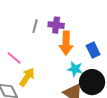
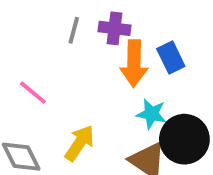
blue rectangle: (93, 50) -> (171, 58), moved
yellow arrow: (27, 77) -> (80, 143), moved

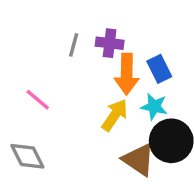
cyan star: (151, 114) -> (154, 107), moved
yellow arrow: (80, 143) -> (115, 115), moved

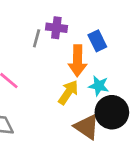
purple cross: (110, 43) -> (56, 28), moved
blue rectangle: (159, 69) -> (97, 41), moved

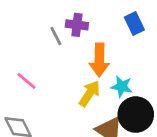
gray line: (37, 38) -> (56, 36), turned -42
blue rectangle: (97, 41) -> (134, 23), moved

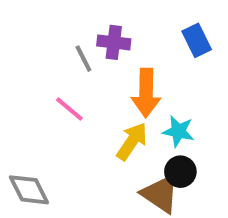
pink line: (26, 81) -> (69, 109), moved
black circle: (136, 115) -> (180, 172), moved, size x0.6

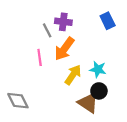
orange arrow: (146, 93) -> (64, 49), moved, turned 35
pink line: (69, 109) -> (40, 57), turned 42

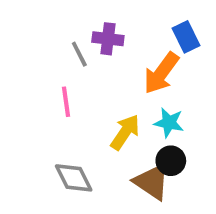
orange arrow: (64, 49) -> (161, 73), moved
gray diamond: (18, 101) -> (74, 178), moved

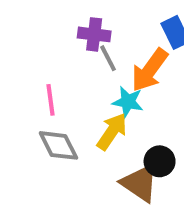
gray line: (79, 54) -> (108, 58), moved
cyan star: (169, 123) -> (128, 102), moved
gray diamond: (74, 178) -> (58, 145), moved

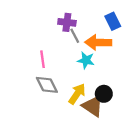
orange arrow: (150, 70) -> (98, 42), turned 55
yellow arrow: (112, 132) -> (77, 94), moved

